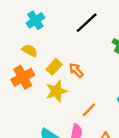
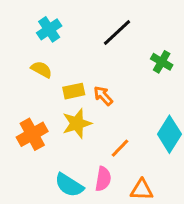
yellow rectangle: (54, 67) -> (74, 91), turned 35
orange cross: (23, 77) -> (32, 134), moved

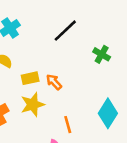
orange line: (120, 148) -> (68, 125), turned -60

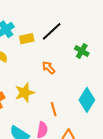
yellow rectangle: (30, 78) -> (27, 39), moved
orange arrow: (54, 82) -> (48, 68), moved

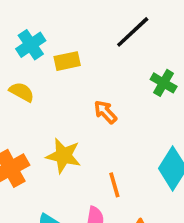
black line: (52, 31) -> (133, 32), moved
yellow star: (25, 93) -> (63, 156), turned 30

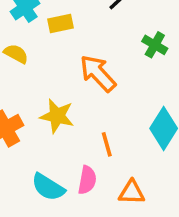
orange arrow: (105, 112) -> (98, 73), size x1.6

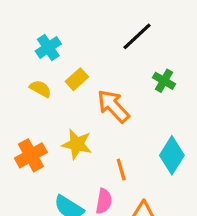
yellow rectangle: (61, 24) -> (77, 79), moved, turned -30

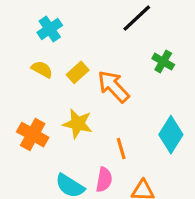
yellow rectangle: (77, 79) -> (78, 72), moved
orange cross: (31, 155) -> (33, 135), turned -32

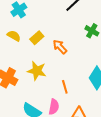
orange arrow: (113, 86) -> (60, 47), size x0.7

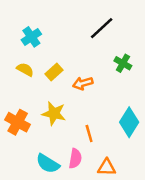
orange arrow: (60, 47) -> (83, 83), turned -63

